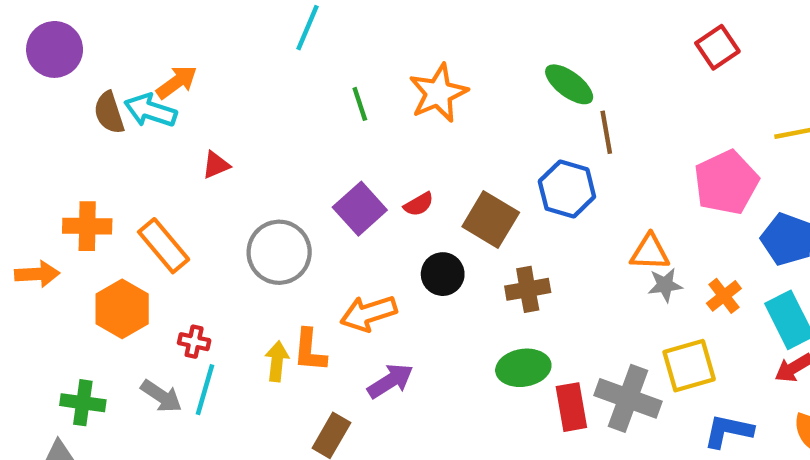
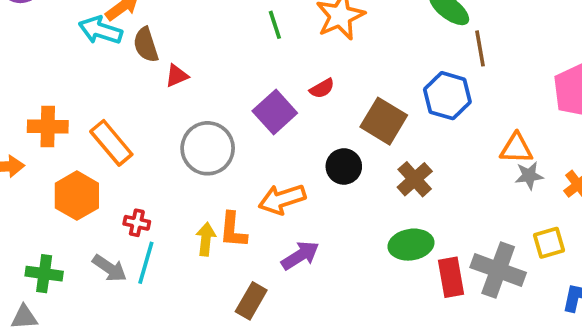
brown semicircle: (109, 113) -> (146, 45), moved
red triangle: (216, 165) -> (177, 76), moved
red semicircle: (419, 204) -> (322, 88), moved
brown cross: (528, 289) -> (415, 179), turned -32
yellow square: (689, 366) -> (549, 243), size x0.7

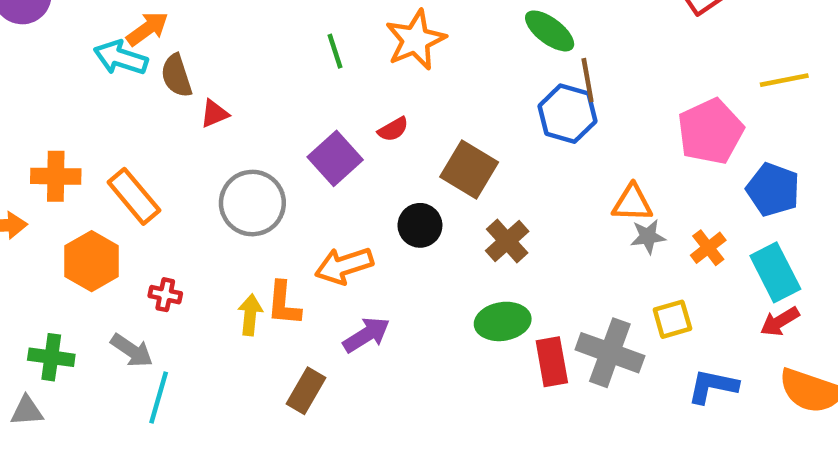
blue hexagon: (447, 96) -> (567, 114), moved
cyan line: (146, 263) -> (159, 397), moved

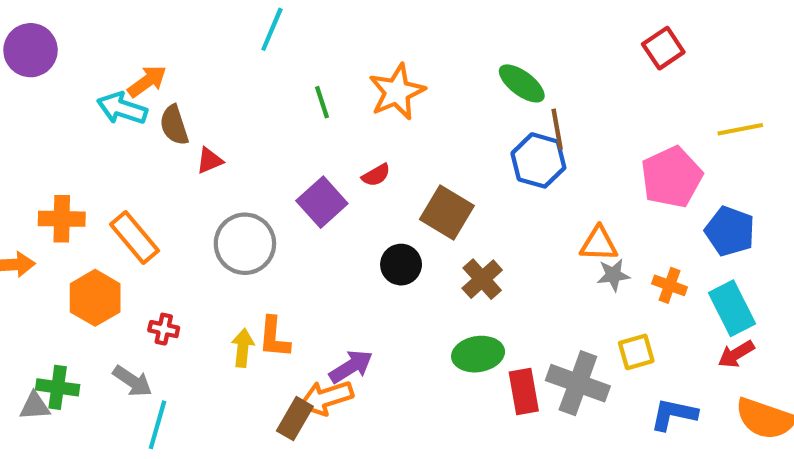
orange cross: (708, 248) -> (670, 285), turned -32
orange arrow: (344, 266) -> (326, 398), moved
gray triangle: (27, 411) -> (35, 406), moved

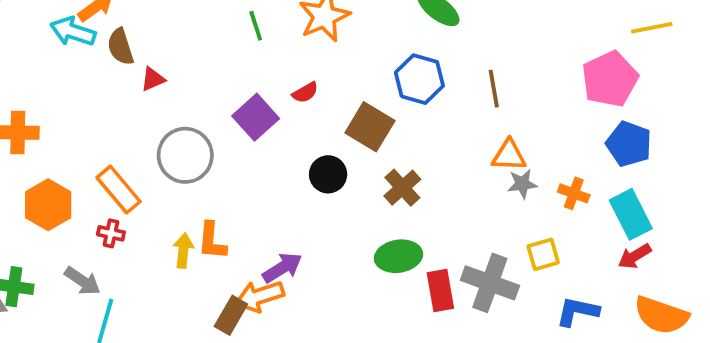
brown line: (557, 129) -> (494, 89), moved
yellow line: (740, 129) -> (652, 28), moved
blue hexagon: (538, 160) -> (419, 79), moved
pink pentagon: (672, 177) -> (610, 79), moved
orange rectangle: (135, 237) -> (119, 190), moved

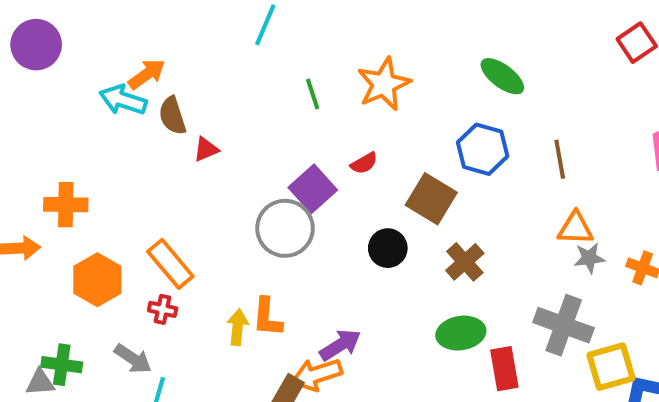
gray circle: (185, 155) -> (285, 228), moved
yellow square: (543, 254) -> (611, 367), moved, size x1.4
gray cross: (490, 283) -> (564, 325), moved

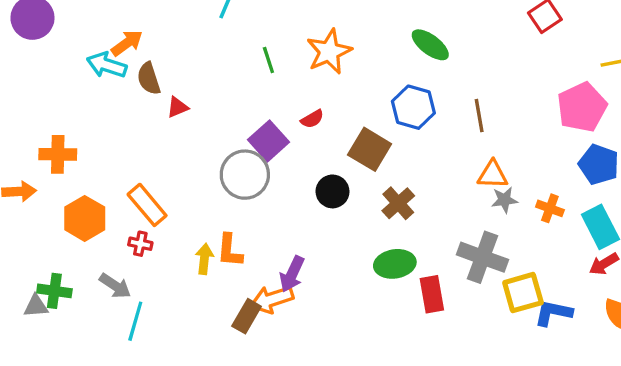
purple arrow: (340, 345) -> (292, 274), turned 147

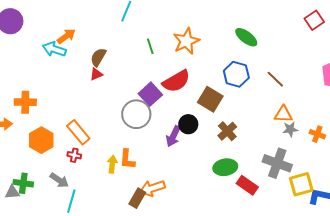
brown semicircle: (149, 79) -> (98, 57), moved, turned 48
brown line: (479, 116) -> (275, 79), turned -36
red semicircle: (312, 119) -> (176, 81), size x2.0
purple arrow: (292, 274) -> (173, 136), moved
red rectangle: (432, 294) -> (247, 185), turned -45

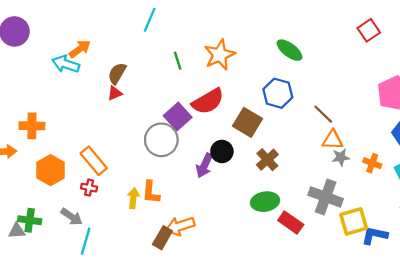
brown line: (275, 79) -> (323, 114), moved

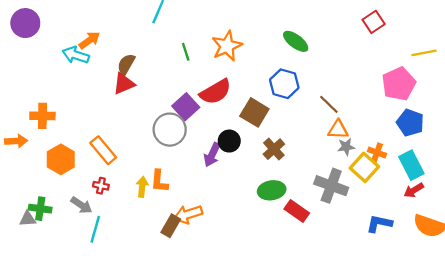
red triangle: (115, 93) -> (124, 84), size x1.5
red cross: (89, 188) -> (101, 186), moved
yellow square: (354, 221) -> (364, 167), moved, turned -32

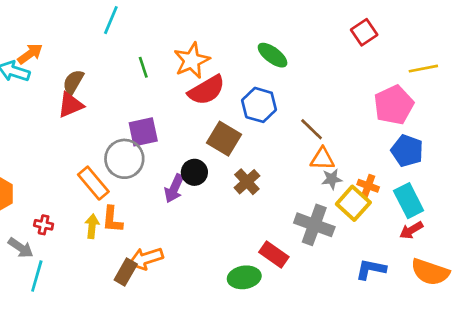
red semicircle: (215, 92) -> (207, 90), moved
purple square: (186, 107) -> (143, 132), turned 30
orange rectangle: (103, 150) -> (93, 183), moved
green ellipse: (272, 190) -> (244, 277), moved

